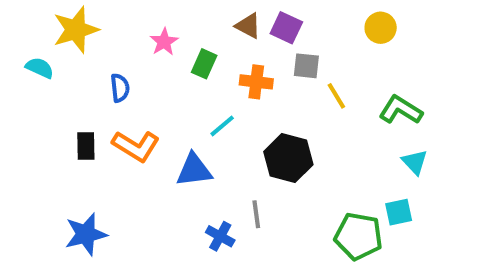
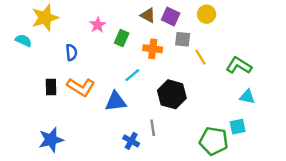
yellow circle: (381, 28) -> (207, 14), moved
cyan triangle: (415, 162) -> (247, 97), turned -35

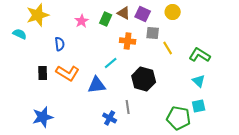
green rectangle: (122, 38) -> (106, 19), moved
cyan triangle: (247, 97) -> (199, 81), moved, turned 32

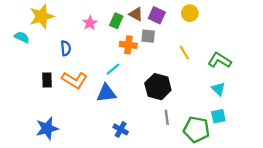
gray square: (153, 33) -> (148, 36), moved
orange cross: (128, 41) -> (128, 45), moved
cyan line: (111, 63) -> (113, 69), moved
gray line: (128, 107) -> (167, 117), moved

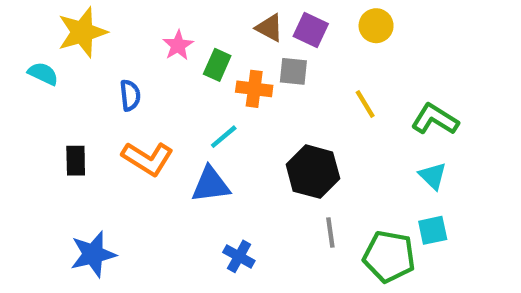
green rectangle: (116, 21) -> (217, 65), moved
black rectangle: (47, 80) -> (76, 161), moved

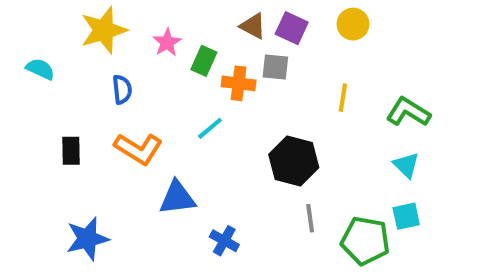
yellow star: (82, 32) -> (104, 30), moved
yellow line: (365, 104) -> (343, 98), turned 40
blue triangle: (211, 185) -> (177, 198), moved

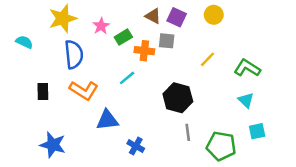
green rectangle: (204, 61) -> (123, 37), turned 35
blue semicircle: (122, 89) -> (74, 54), size x1.6
yellow line: (343, 98) -> (208, 59), turned 35
cyan square: (406, 216) -> (257, 131), moved
blue star: (87, 239) -> (53, 145), turned 30

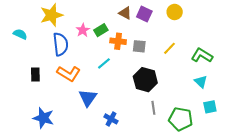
pink star: (101, 26) -> (83, 30), moved
gray square: (167, 41) -> (139, 46), moved
blue triangle: (107, 120) -> (88, 98), turned -48

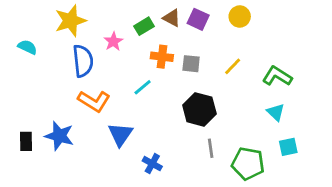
green rectangle: (101, 30) -> (144, 26), moved
black rectangle: (35, 75) -> (26, 141), moved
blue star: (43, 118) -> (59, 136), moved

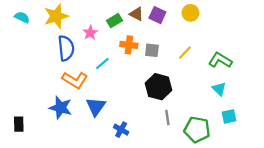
cyan semicircle: (27, 47) -> (22, 17), moved
cyan line: (143, 87) -> (102, 64), moved
blue star: (59, 136) -> (61, 108), moved
black rectangle: (26, 141) -> (19, 124), moved

